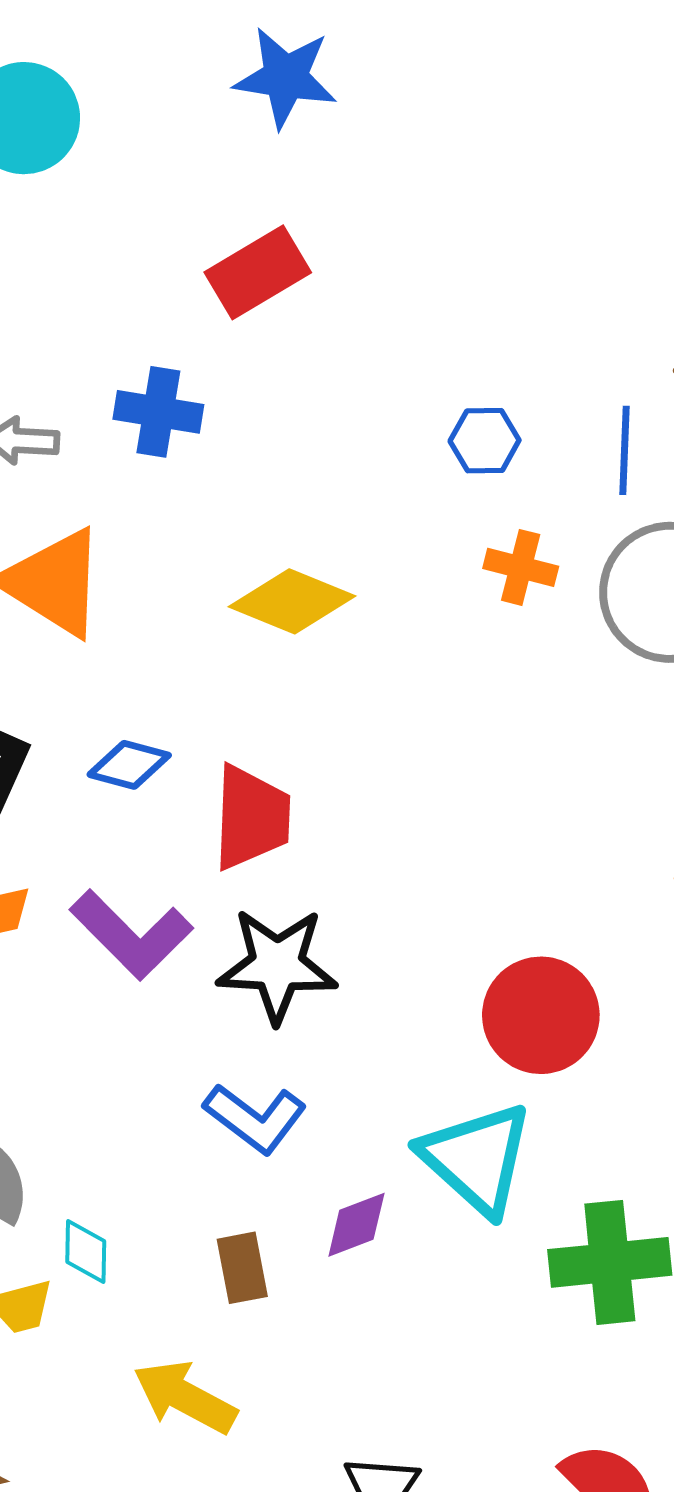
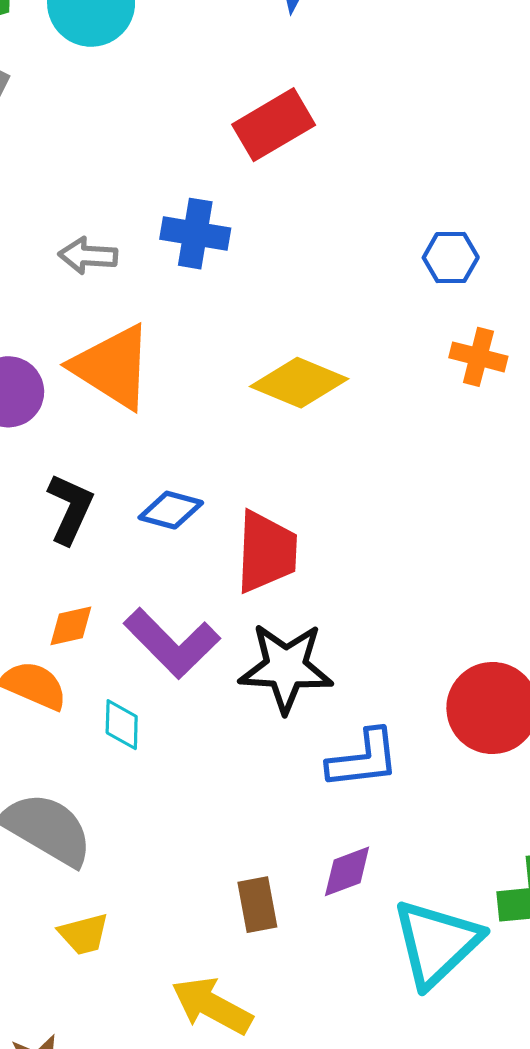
blue L-shape: (255, 1118) -> (363, 759), moved, turned -44
cyan triangle: (477, 1158) -> (437, 943), moved, turned 34
cyan diamond: (86, 1252) -> (122, 725), moved

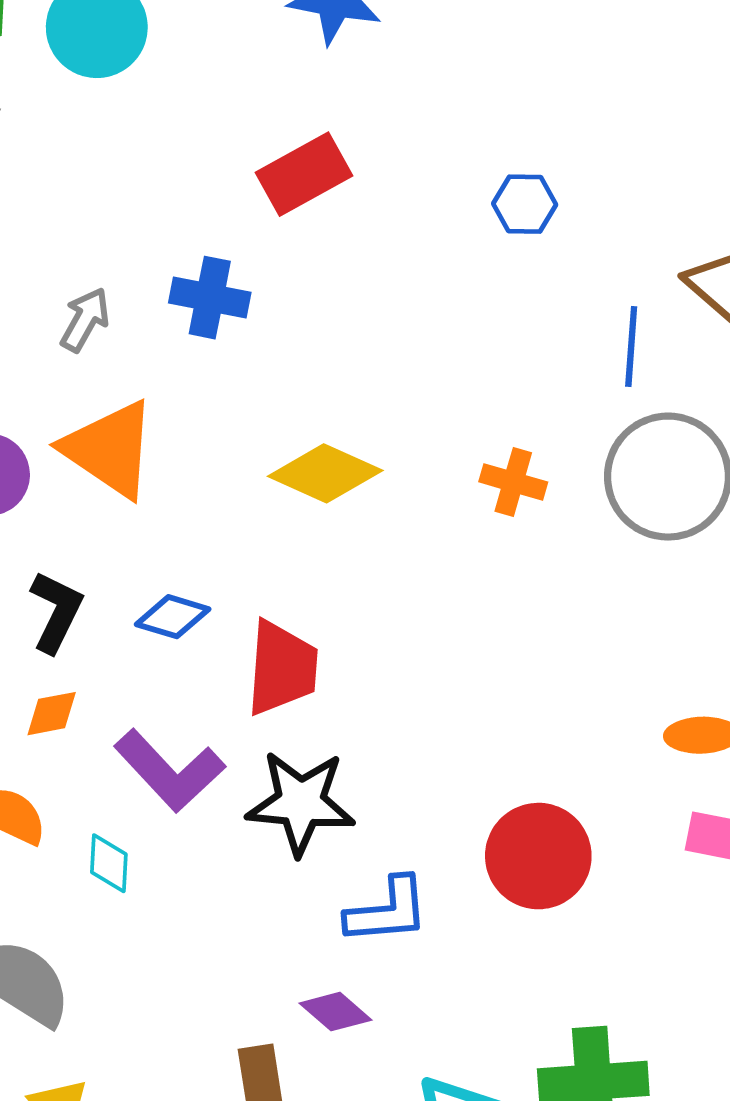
gray arrow: (88, 256) -> (85, 320), turned 114
blue hexagon: (451, 257) -> (525, 204), moved
orange cross: (478, 357) -> (513, 482), moved
orange diamond: (71, 626) -> (52, 714), moved
purple diamond: (347, 871) -> (336, 1012), moved, turned 60

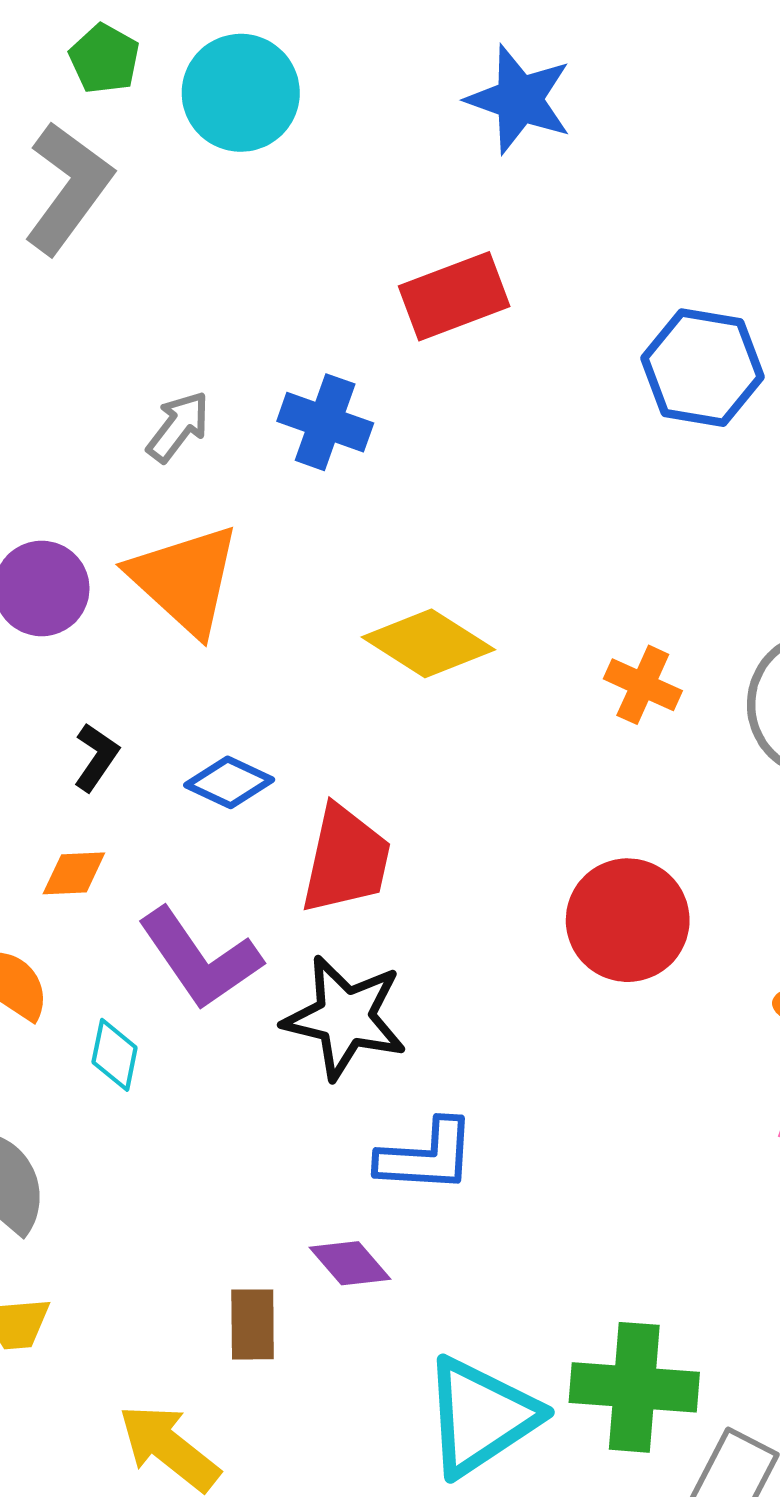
blue hexagon: (525, 204) -> (702, 368), size x1.6
black L-shape: (56, 612) -> (96, 757), size x0.7
red circle: (538, 856) -> (628, 920), moved

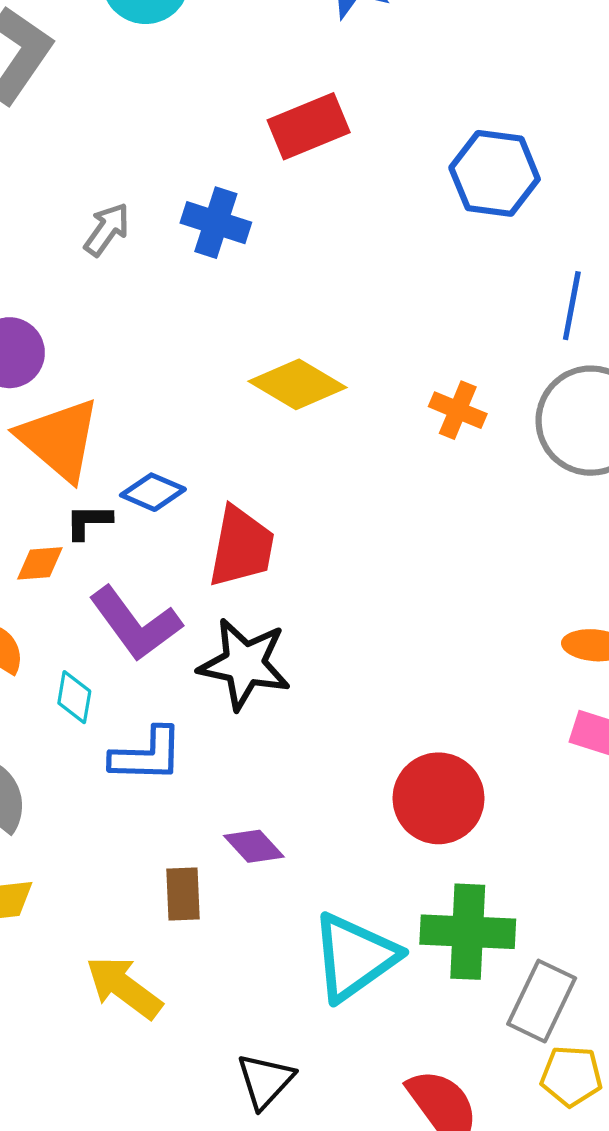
orange triangle: (185, 579) -> (59, 439), moved
black L-shape: (96, 757) -> (88, 522), moved, turned -123
red circle: (628, 920) -> (439, 798), moved
blue L-shape: (426, 1156) -> (147, 755), moved

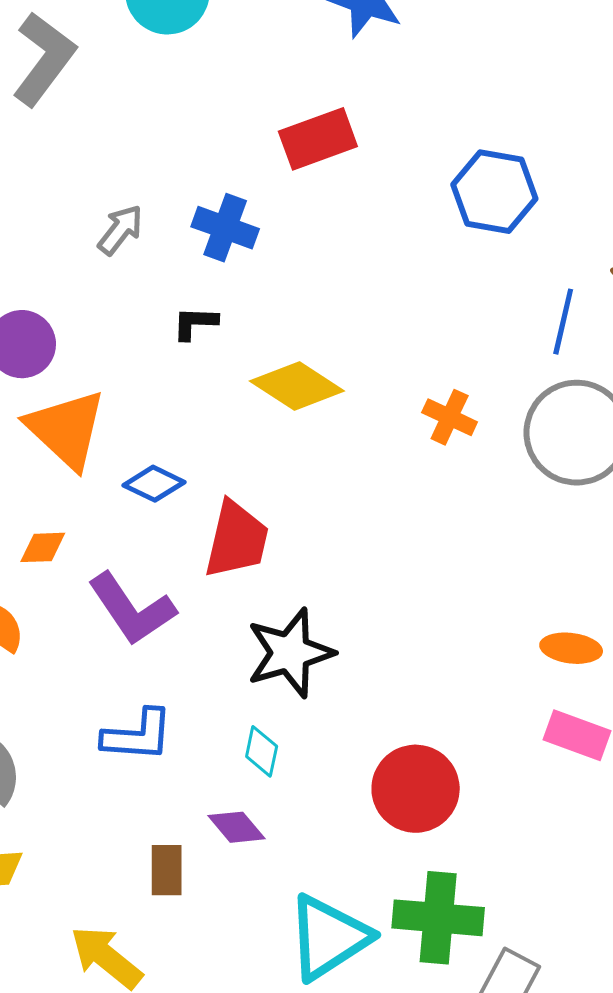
black L-shape: (88, 522) -> (195, 323), moved
black star: (244, 664) -> (290, 653), moved, turned -30
cyan diamond: (74, 697) -> (262, 751), moved

